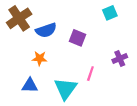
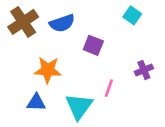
cyan square: (110, 13) -> (132, 15), turned -32
blue semicircle: (46, 30) -> (62, 23), moved
orange star: (40, 58) -> (48, 70), size x1.5

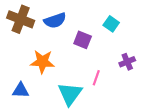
cyan square: (132, 15) -> (111, 24), moved
brown cross: (23, 22) -> (21, 19), turned -35
blue triangle: (36, 102) -> (21, 90), moved

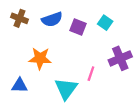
brown cross: (21, 19) -> (19, 18), size x0.7
purple square: (83, 40) -> (78, 27), moved
purple cross: (127, 62) -> (120, 58), size x1.5

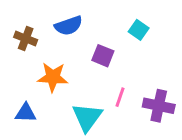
brown cross: (19, 18) -> (26, 39), moved
purple square: (78, 27) -> (103, 56), moved
purple cross: (120, 58) -> (159, 106), moved, turned 35

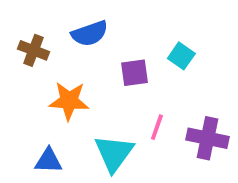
cyan square: (139, 30) -> (181, 56), moved
purple square: (103, 56) -> (135, 73), turned -30
blue triangle: (26, 113) -> (48, 161), moved

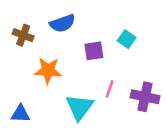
blue triangle: (48, 161) -> (20, 114), moved

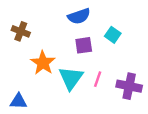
blue semicircle: (62, 23) -> (79, 16), moved
orange star: (48, 71) -> (43, 63), turned 30
cyan triangle: (79, 107) -> (71, 78), moved

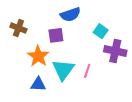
purple square: (84, 45) -> (56, 35), moved
purple cross: (129, 86) -> (115, 51), moved
blue triangle: (18, 101) -> (38, 84), moved

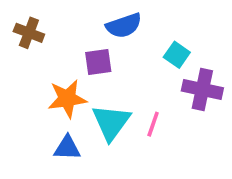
brown cross: (18, 28) -> (29, 33), moved
orange star: (38, 56) -> (67, 99), turned 30

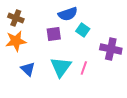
cyan square: (177, 55) -> (83, 30), moved
orange star: (67, 99) -> (16, 41), moved
blue triangle: (67, 148) -> (28, 69), moved, turned 42

